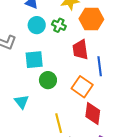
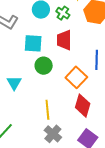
red trapezoid: (80, 50) -> (64, 40), moved

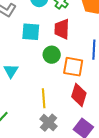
green circle: (44, 66) -> (52, 55), moved
orange square: (76, 77) -> (73, 67), turned -35

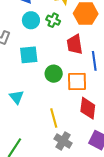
red trapezoid: (62, 29) -> (75, 44), moved

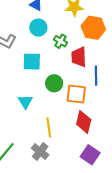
green cross: (53, 20) -> (61, 41), moved
cyan triangle: (17, 97) -> (25, 102), moved
gray cross: (63, 141) -> (40, 151), moved

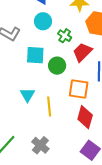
red trapezoid: (79, 57) -> (82, 52), turned 45
green circle: (54, 83) -> (57, 66), moved
yellow line: (49, 127) -> (49, 106), moved

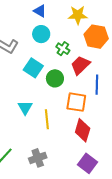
cyan square: (35, 55) -> (33, 68), turned 30
gray cross: (40, 145) -> (38, 158), turned 30

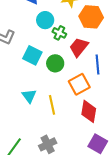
cyan circle: (41, 34) -> (45, 20), moved
orange square: (76, 102) -> (79, 84), turned -30

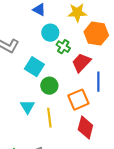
green circle: (55, 63) -> (49, 86), moved

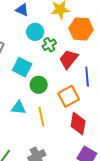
green cross: (63, 47) -> (49, 45), turned 32
cyan triangle: (27, 107) -> (18, 108), turned -49

